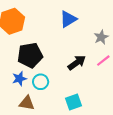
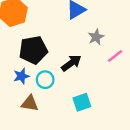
gray star: (101, 37) -> (96, 37), moved
black arrow: (77, 63) -> (71, 63), moved

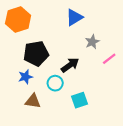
cyan circle: (45, 80) -> (55, 83), moved

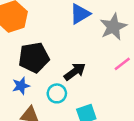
gray star: (92, 42) -> (113, 27), moved, size x1.5

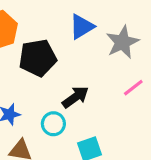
black pentagon: (34, 58) -> (38, 58), moved

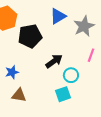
pink line: (133, 88) -> (91, 55), turned -32
cyan circle: (53, 124) -> (71, 75), moved

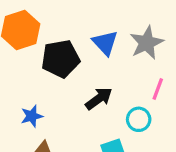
blue triangle: (58, 16) -> (105, 43), moved, turned -42
cyan circle: (71, 75) -> (139, 119), moved

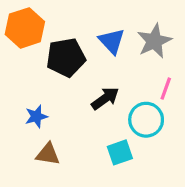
cyan circle: (139, 119) -> (146, 120), size x1.4

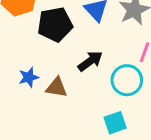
cyan square: (120, 152) -> (115, 123), moved
brown triangle: (48, 154) -> (57, 87), moved

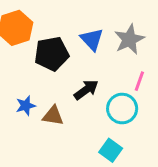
cyan square: (115, 123) -> (111, 150), turned -35

